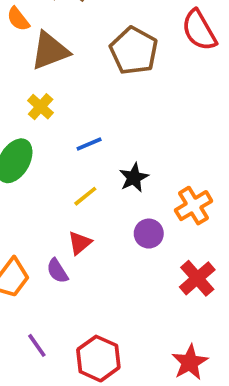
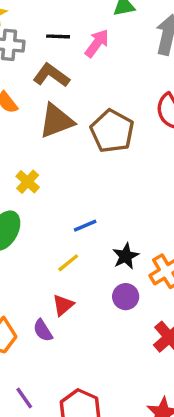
brown triangle: (50, 51) -> (56, 121), moved
blue line: (89, 144) -> (85, 226), moved
black star: (134, 178) -> (126, 256), moved

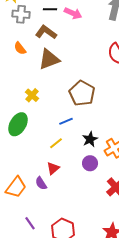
pink arrow: (97, 43) -> (73, 13), turned 78
brown pentagon: (112, 131) -> (82, 93), moved

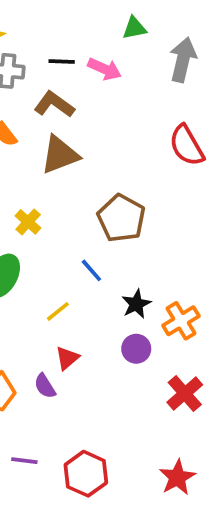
blue line: (66, 121) -> (91, 270), turned 72
yellow line: (56, 143) -> (58, 311), moved
purple line: (30, 223) -> (24, 461), turned -48

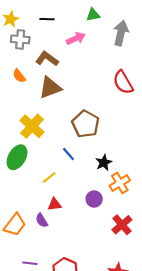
black line: (62, 62) -> (47, 19), moved
pink arrow: (105, 69) -> (76, 38), turned -48
yellow cross: (28, 222) -> (32, 126), size x1.6
black star: (136, 304) -> (104, 163), moved
red triangle: (67, 358) -> (54, 204), turned 32

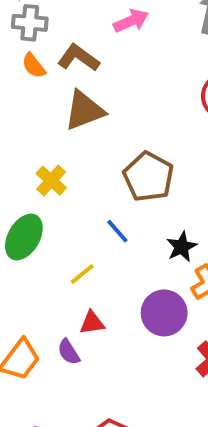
orange semicircle: (19, 76) -> (34, 66), moved
yellow cross: (32, 126) -> (51, 181), size x0.7
purple circle: (94, 199) -> (164, 313), size x1.5

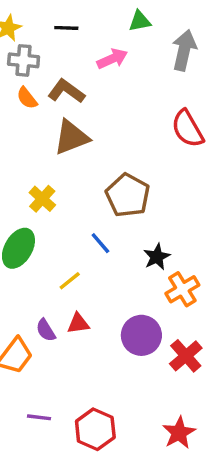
purple circle: (164, 313) -> (141, 335), moved
purple semicircle: (69, 352) -> (46, 330), moved

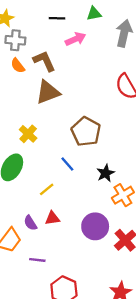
black line: (66, 28) -> (57, 18), moved
brown L-shape: (66, 91) -> (44, 61), turned 30
purple line: (39, 417) -> (37, 260), moved

